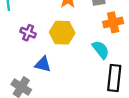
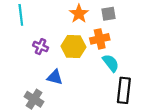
orange cross: (113, 22) -> (100, 39), moved

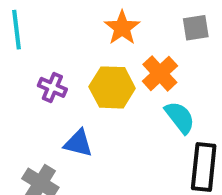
gray square: (109, 14) -> (196, 28), moved
orange cross: (100, 39) -> (160, 73), turned -30

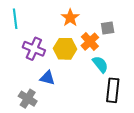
gray square: (196, 28) -> (108, 28), moved
purple cross: (52, 87) -> (34, 49), size x1.5

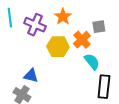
purple cross: (34, 49) -> (35, 25), moved
blue triangle: (47, 78) -> (31, 76), moved

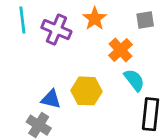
gray square: (99, 27) -> (145, 20), moved
yellow hexagon: (58, 47) -> (86, 91), moved

